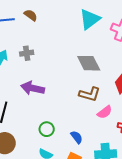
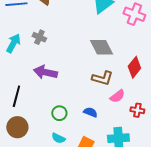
gray cross: (27, 53) -> (39, 37), turned 32
blue semicircle: (77, 137) -> (90, 112), moved, turned -32

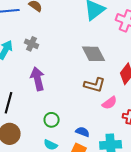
purple arrow: (45, 72) -> (38, 79), turned 65
blue semicircle: (90, 112) -> (83, 132), moved

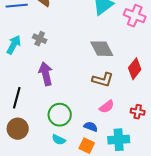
pink semicircle: (110, 103) -> (107, 107), moved
green circle: (52, 120) -> (60, 115), size x1.5

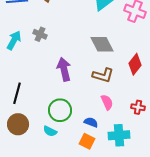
purple arrow: (46, 74) -> (64, 69), moved
pink semicircle: (107, 107) -> (107, 102), turned -77
cyan semicircle: (59, 140) -> (50, 131), moved

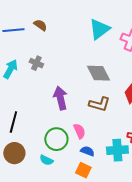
pink semicircle: (107, 102) -> (79, 131), moved
cyan cross: (119, 135) -> (117, 150), moved

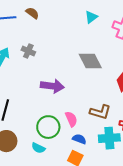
cyan triangle: (99, 29) -> (91, 17), size x0.6
purple arrow: (60, 98) -> (52, 86), turned 110
brown L-shape: (99, 104) -> (100, 112), moved

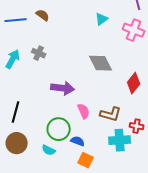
pink semicircle: (71, 119) -> (84, 111), moved
blue semicircle: (79, 139) -> (78, 141), moved

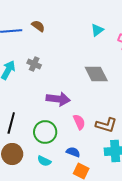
green circle: (59, 129) -> (45, 132), moved

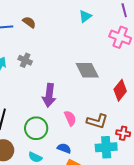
cyan triangle: (97, 30) -> (85, 16), moved
purple arrow: (58, 99) -> (49, 95), turned 90

